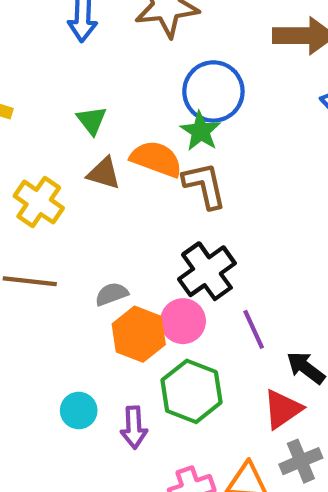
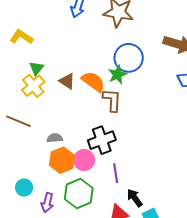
green triangle: (92, 120) -> (37, 68), moved

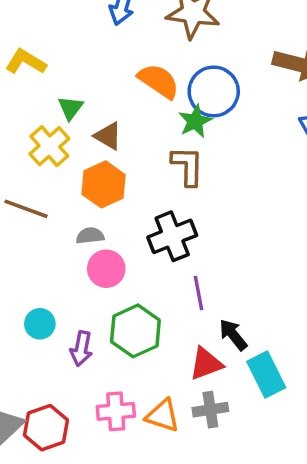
green triangle: (37, 68) -> (70, 108), moved
orange semicircle: (93, 82) -> (159, 81), moved
orange hexagon: (62, 160) -> (104, 184), moved
pink circle: (84, 160) -> (106, 269), moved

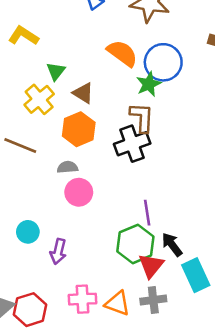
black cross: (172, 236) -> (132, 144), moved
green hexagon: (135, 331) -> (135, 244), moved
red triangle: (206, 364) -> (151, 266), turned -32

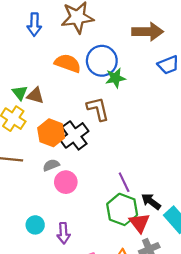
green star: (149, 84) -> (115, 78), moved, turned 30
brown triangle: (83, 93) -> (35, 96), moved
black cross: (132, 144) -> (74, 135), moved

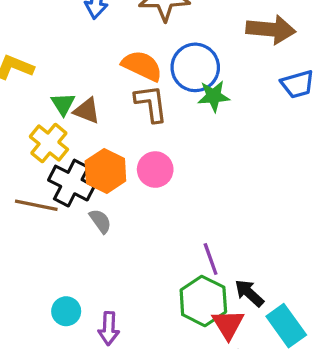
brown L-shape: (98, 109) -> (151, 103), moved
black cross: (74, 135) -> (71, 183), moved, turned -32
gray semicircle: (51, 165) -> (100, 221), turned 70
pink circle: (66, 182) -> (155, 170), moved

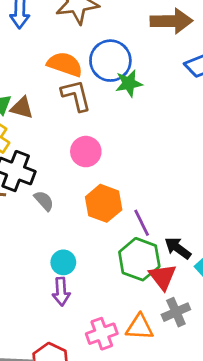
orange hexagon: (105, 171) -> (104, 203), moved
cyan circle: (66, 311) -> (63, 262), moved

